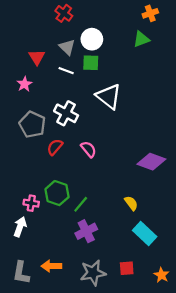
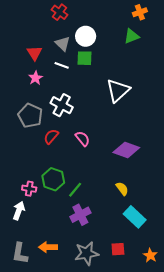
pink star: (24, 84) -> (35, 78), moved
white triangle: (109, 96) -> (118, 91), moved, turned 40
purple diamond: (151, 162) -> (126, 150), moved

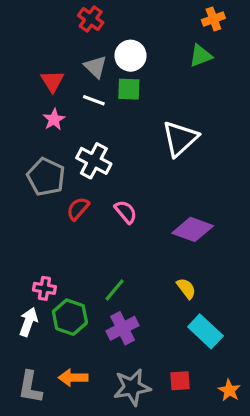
green hexagon: (53, 179) -> (70, 317), moved

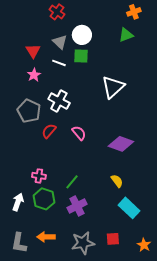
pink cross: (44, 288) -> (39, 176), moved

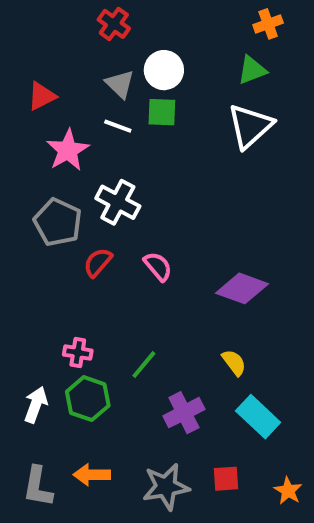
red triangle: (33, 51) -> (42, 96), moved, turned 35
pink star: (34, 75) -> (68, 150), size x1.5
white triangle: (113, 87) -> (250, 126), moved
purple cross: (77, 206) -> (184, 413), moved

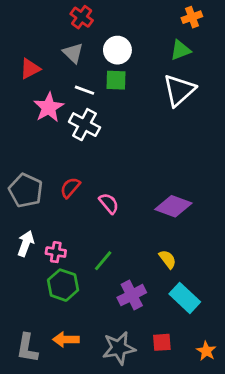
gray triangle: (120, 84) -> (73, 53), moved
white cross: (118, 202) -> (84, 125), moved
gray pentagon: (58, 222) -> (26, 190), moved
pink semicircle: (158, 266) -> (109, 203), moved
white arrow: (36, 405) -> (26, 243), moved

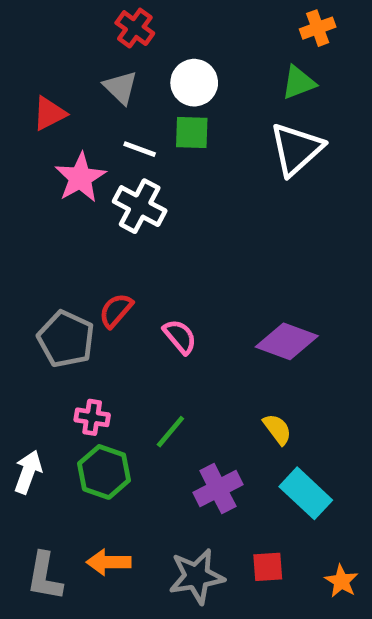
gray pentagon: (26, 190) -> (66, 339), moved
white arrow: (26, 243) -> (28, 472), moved

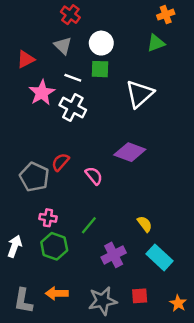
white triangle: (296, 149) -> (140, 94), moved
purple diamond: (287, 341) -> (130, 152), moved

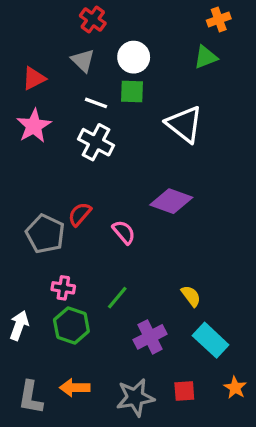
pink star: (42, 93) -> (34, 126), moved
white triangle: (140, 94) -> (184, 124), turned -40
orange star: (178, 303) -> (235, 388), moved

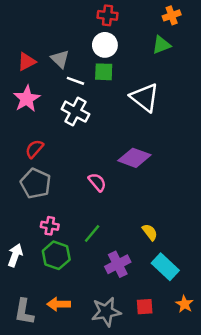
red cross: (93, 19) -> (107, 15), moved, turned -30
gray triangle: (83, 60) -> (60, 59), moved
red semicircle: (80, 214) -> (34, 149), moved

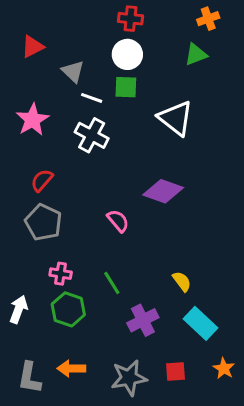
red triangle: (27, 62) -> (33, 47), moved
green line: (92, 233) -> (112, 283), turned -72

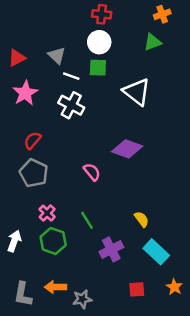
red triangle: (33, 47) -> (17, 58), moved
pink cross: (61, 274) -> (47, 213), turned 35
gray star: (129, 378) -> (82, 299), moved, size x0.7

